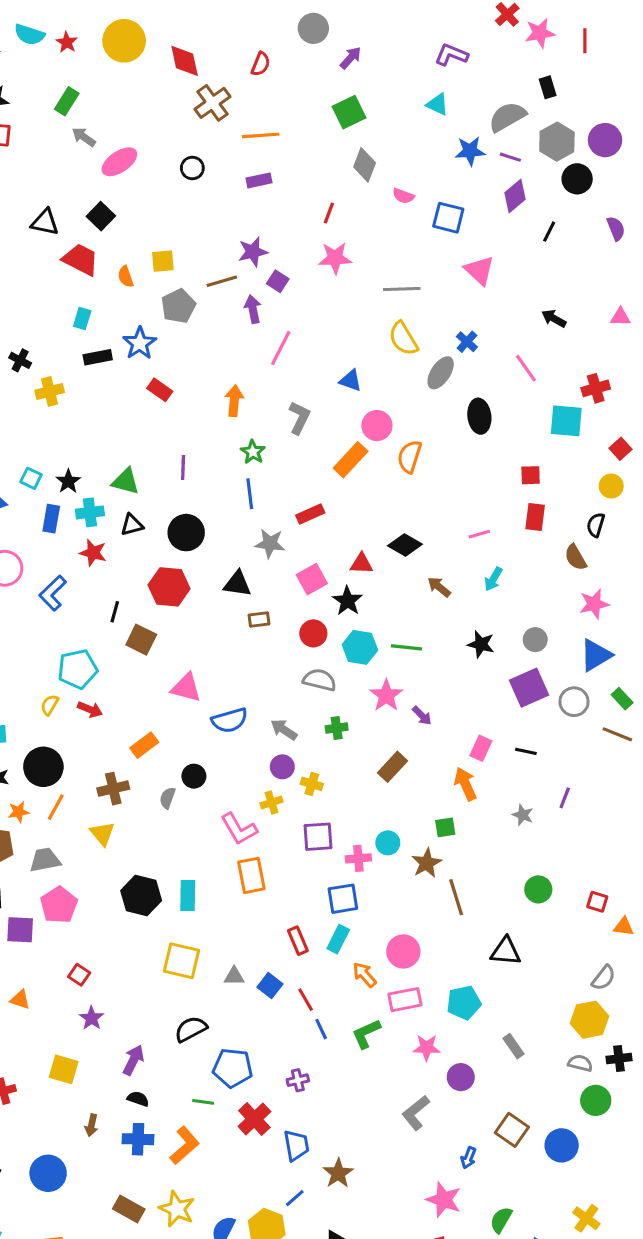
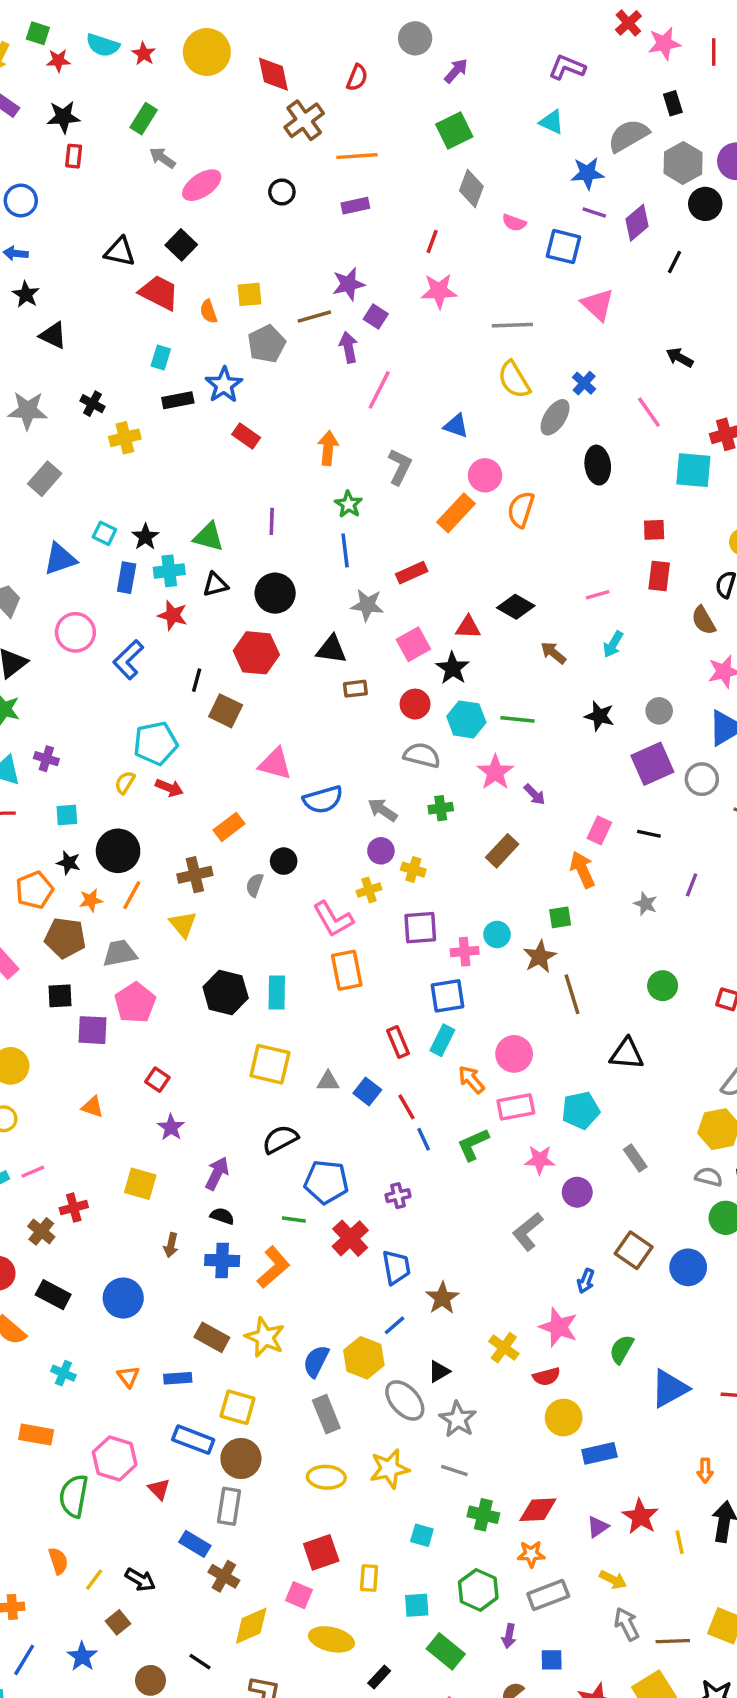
purple line: (510, 157) -> (594, 212), moved
yellow cross: (586, 1218) -> (504, 1348), moved

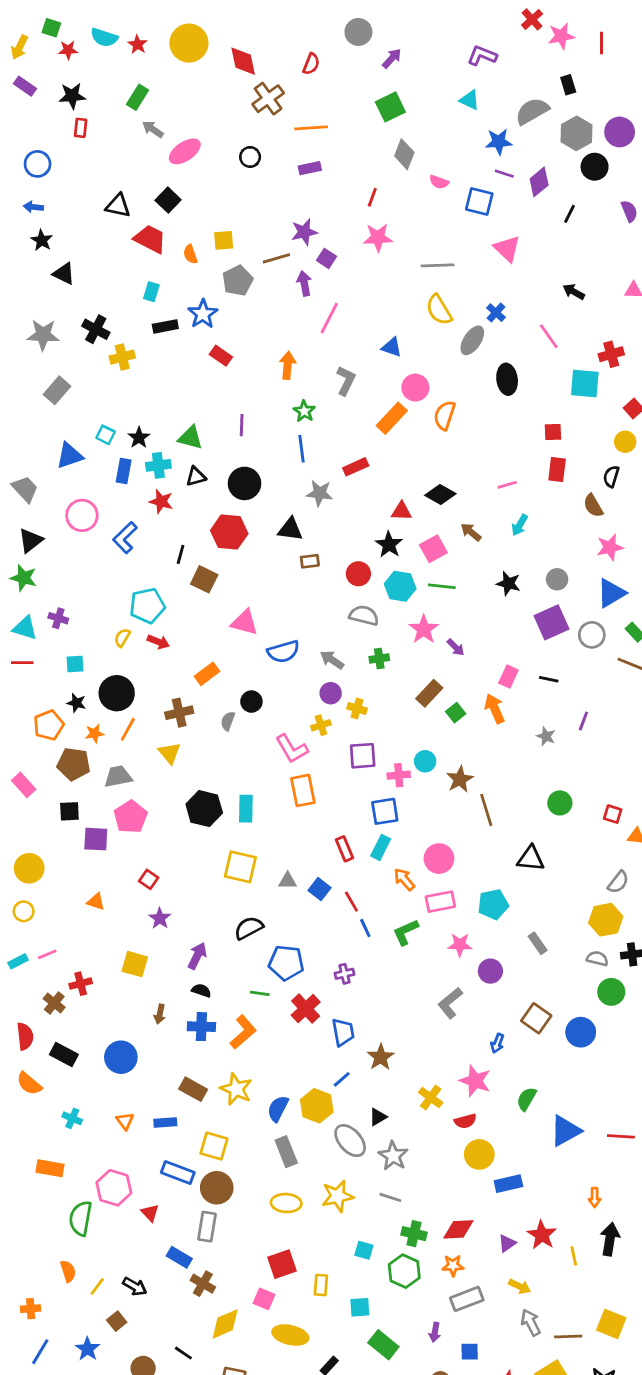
black cross: (92, 404) -> (96, 329), size x1.4
pink square: (413, 644) -> (433, 549), moved
green square: (560, 917) -> (456, 713), moved, turned -30
green hexagon: (478, 1590) -> (404, 1271), moved

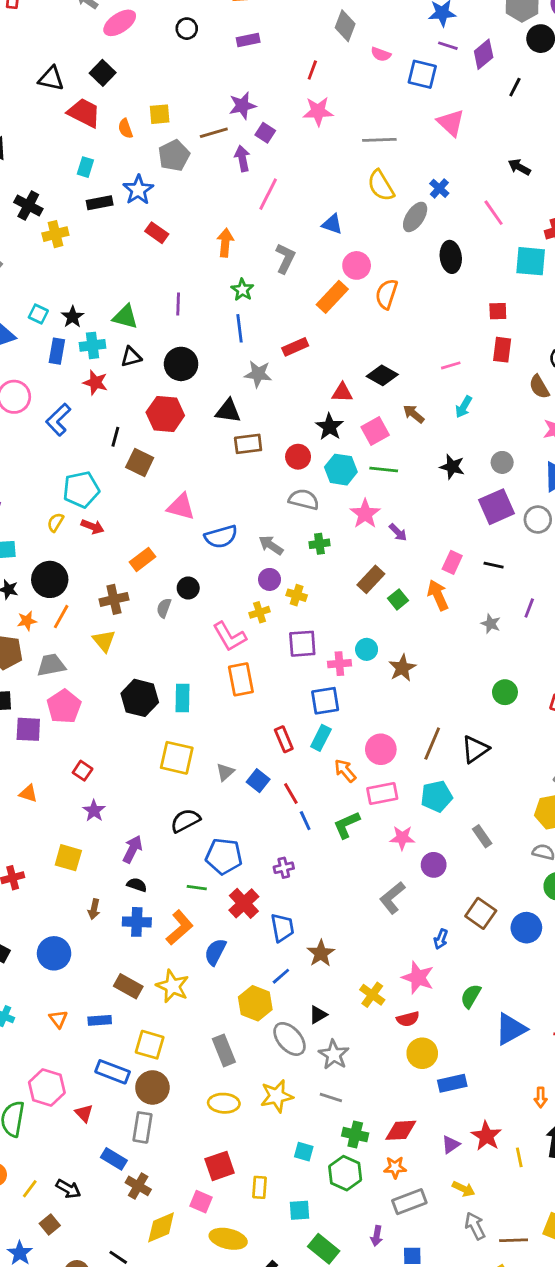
brown rectangle: (310, 561) -> (248, 444), size x1.4
brown line: (486, 810) -> (432, 744), moved, turned 40
black triangle: (531, 859) -> (475, 749), turned -40
gray triangle: (288, 881) -> (225, 772), turned -42
blue semicircle: (278, 1109) -> (215, 952), moved

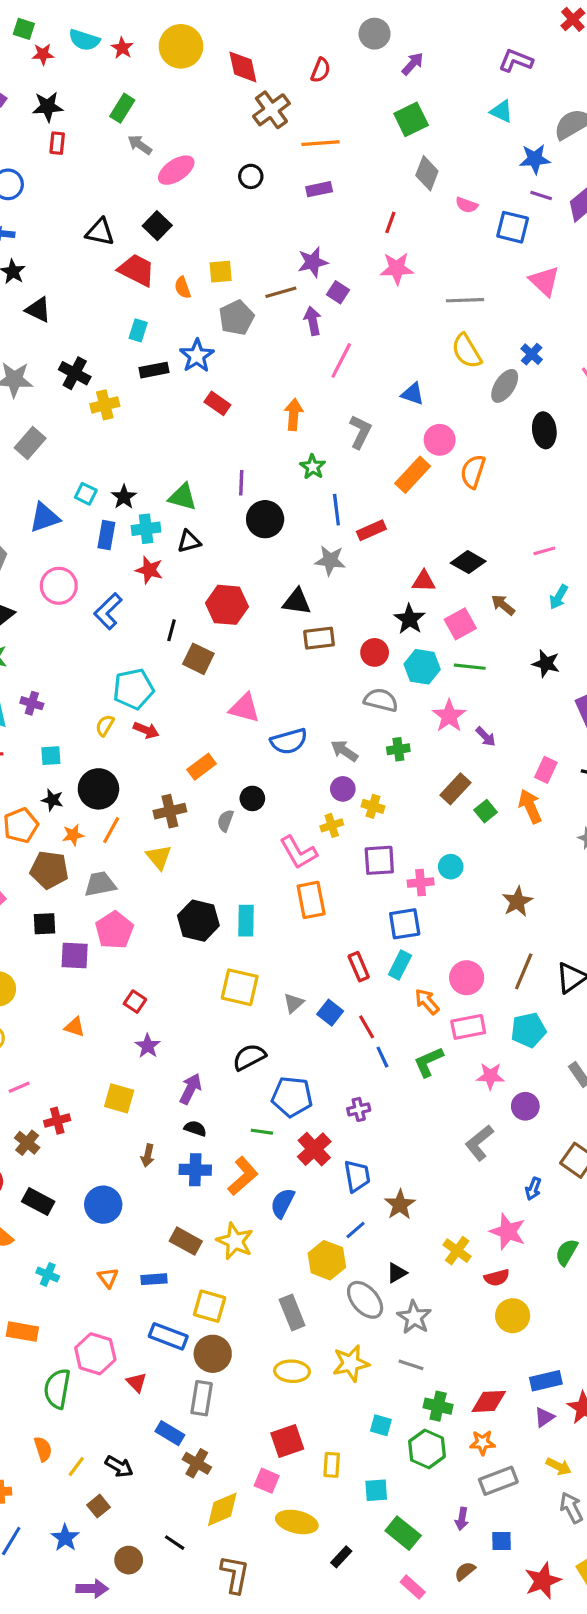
blue line: (240, 328) -> (336, 510), moved
black circle: (181, 364) -> (265, 519), moved
brown star: (402, 668) -> (517, 902), moved
blue rectangle: (452, 1083) -> (546, 1381), moved

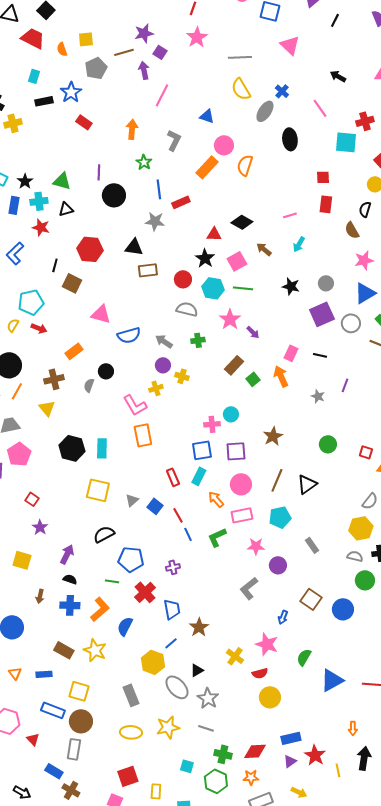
pink star: (397, 268) -> (197, 37), turned -30
purple square: (379, 860) -> (236, 451), moved

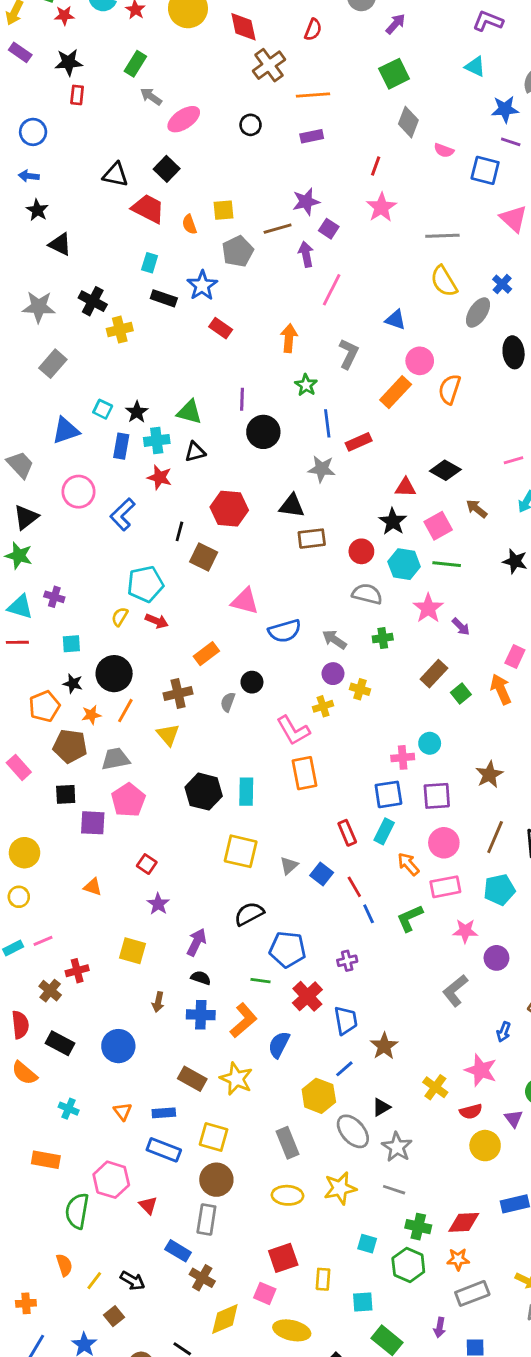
black rectangle: (44, 101) -> (164, 298), turned 30
blue rectangle: (53, 710) -> (164, 1150), moved
purple triangle: (290, 761) -> (514, 1119), moved, turned -32

